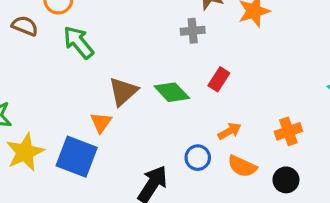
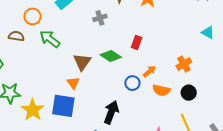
gray cross: (193, 31) -> (100, 18), moved
blue circle: (198, 158) -> (132, 83), moved

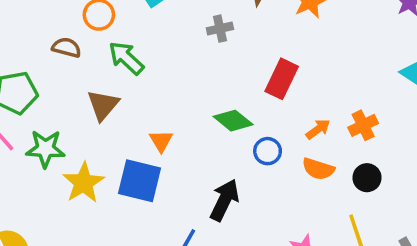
red rectangle: (137, 42) -> (282, 79), size x1.5
green diamond: (111, 56) -> (233, 121), moved
brown triangle: (82, 62) -> (103, 105), moved
orange arrow: (149, 71) -> (318, 129), moved

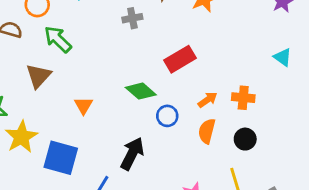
red rectangle: (282, 79) -> (180, 59), turned 32
orange cross: (363, 125) -> (243, 98), turned 30
orange semicircle: (318, 169) -> (207, 131), turned 85
blue square: (139, 181) -> (61, 158), moved

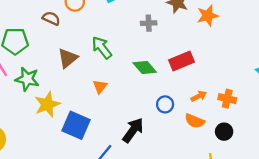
green arrow: (58, 39) -> (102, 48), moved
green diamond: (141, 91) -> (145, 68), moved
orange semicircle: (207, 131) -> (195, 121), turned -90

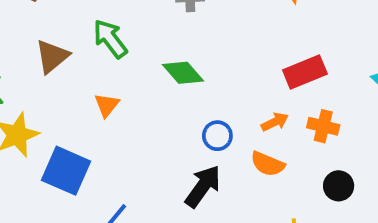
red rectangle: (182, 61) -> (305, 72), moved
black arrow: (133, 130) -> (203, 186), moved
black circle: (224, 132) -> (339, 186), moved

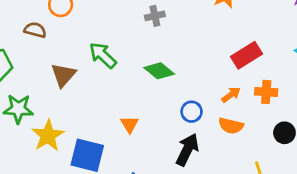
orange triangle: (107, 105) -> (130, 124), moved

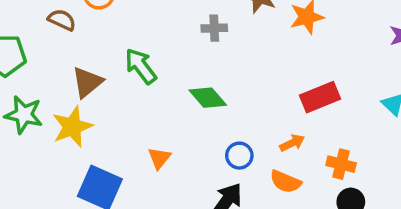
orange cross: (266, 92) -> (341, 164), moved
yellow star: (48, 136) -> (72, 127), moved

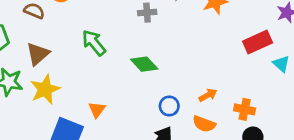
brown triangle: (87, 82) -> (38, 54), moved
red rectangle: (320, 97) -> (258, 42), moved
orange triangle: (159, 158) -> (97, 110), moved

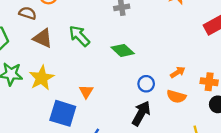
brown triangle: (38, 54) -> (43, 38), moved, turned -50

